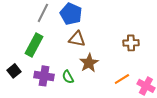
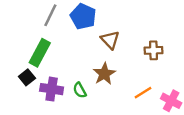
brown triangle: (77, 39) -> (110, 40), moved, turned 36
black square: (14, 71) -> (27, 77), moved

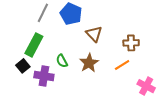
green semicircle: (80, 90) -> (62, 61), moved
orange line: (143, 93) -> (122, 65), moved

